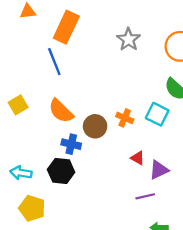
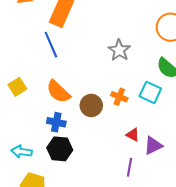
gray star: (128, 39) -> (119, 50), moved
blue cross: (71, 144) -> (56, 122), moved
purple line: (145, 196) -> (129, 167), moved, turned -66

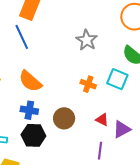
brown circle: (91, 105) -> (64, 118), moved

